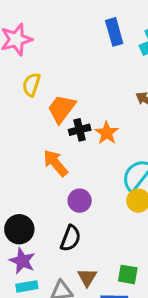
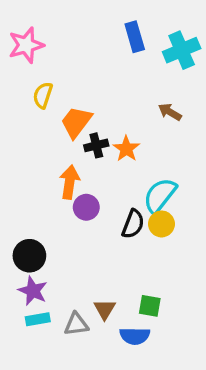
orange arrow: (55, 163) -> (70, 182), turned 48
purple circle: (80, 201) -> (86, 207), moved
black semicircle: (71, 238) -> (133, 224), moved

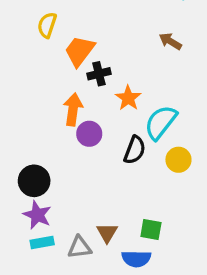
orange star: (126, 149) -> (128, 98), moved
yellow circle: (161, 224) -> (178, 160), moved

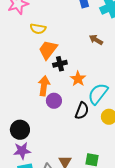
yellow semicircle: (47, 25) -> (38, 29), moved, turned -98
brown arrow: (170, 41) -> (96, 40), moved
purple star: (37, 215) -> (22, 151), turned -30

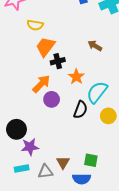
brown arrow: (96, 40) -> (95, 46), moved
orange arrow: (44, 86) -> (41, 84), turned 36
purple star: (22, 151) -> (30, 147), moved

